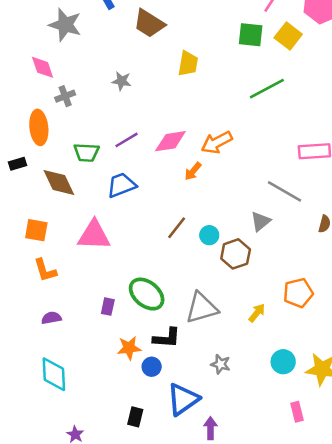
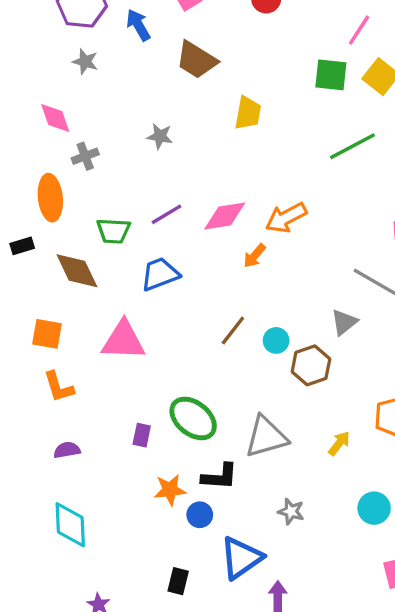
gray star: (65, 25) -> (85, 62), size x0.6

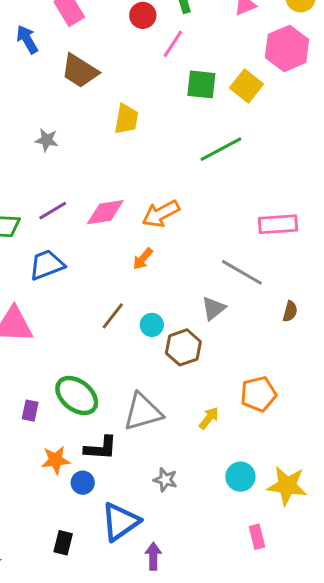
pink line: (359, 30) -> (173, 44), moved
orange arrow: (255, 256) -> (143, 259), moved

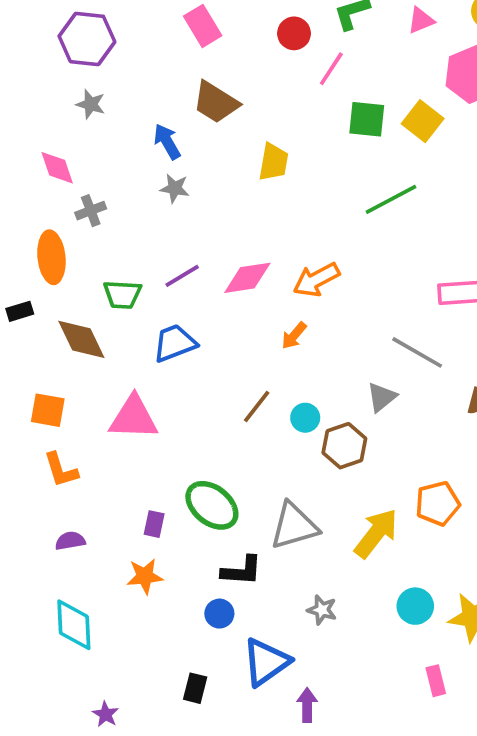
blue arrow: (27, 39) -> (167, 142), moved
yellow arrow: (209, 418) -> (376, 533), size x1.8
orange star: (56, 460) -> (145, 576), moved

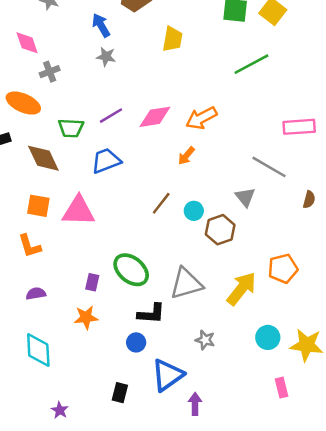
orange ellipse: (51, 257) -> (23, 103), turned -60
gray triangle: (382, 397) -> (245, 197), turned -30
orange square: (48, 410) -> (38, 206), moved

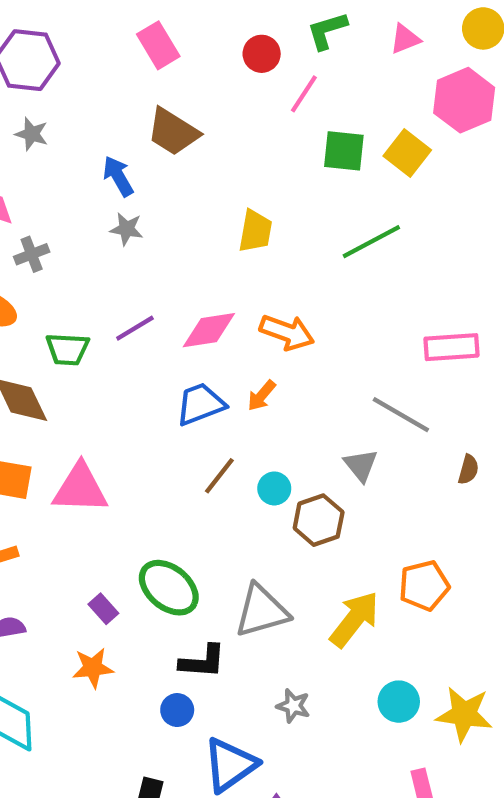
yellow trapezoid: (172, 39) -> (255, 231), moved
orange arrow: (201, 118) -> (287, 332), turned -132
blue trapezoid: (106, 161) -> (200, 404), moved
purple rectangle: (92, 282) -> (103, 609), turned -54

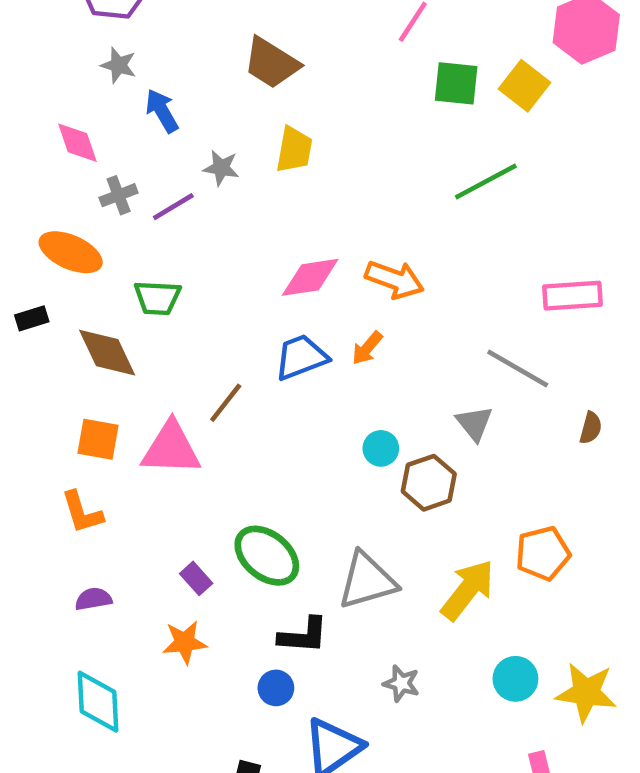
blue arrow: (118, 176) -> (162, 111), moved
yellow trapezoid: (255, 231) -> (294, 150), moved
purple line: (135, 328) -> (173, 207), moved
brown line: (219, 476) -> (226, 403), moved

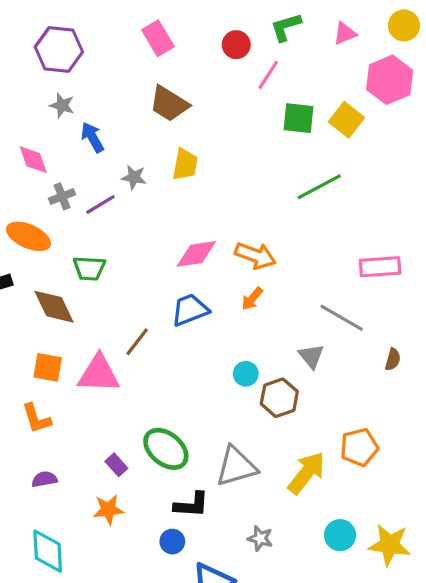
orange arrow: (367, 348) -> (252, 299), moved

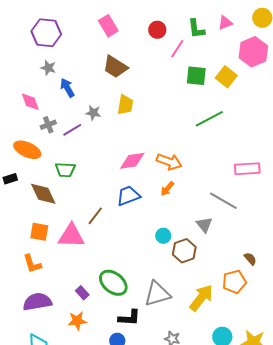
green L-shape: (286, 27) -> (196, 29), moved, turned -80
brown semicircle: (393, 359) -> (250, 259), moved, turned -56
purple semicircle: (44, 479) -> (37, 302), size x1.8

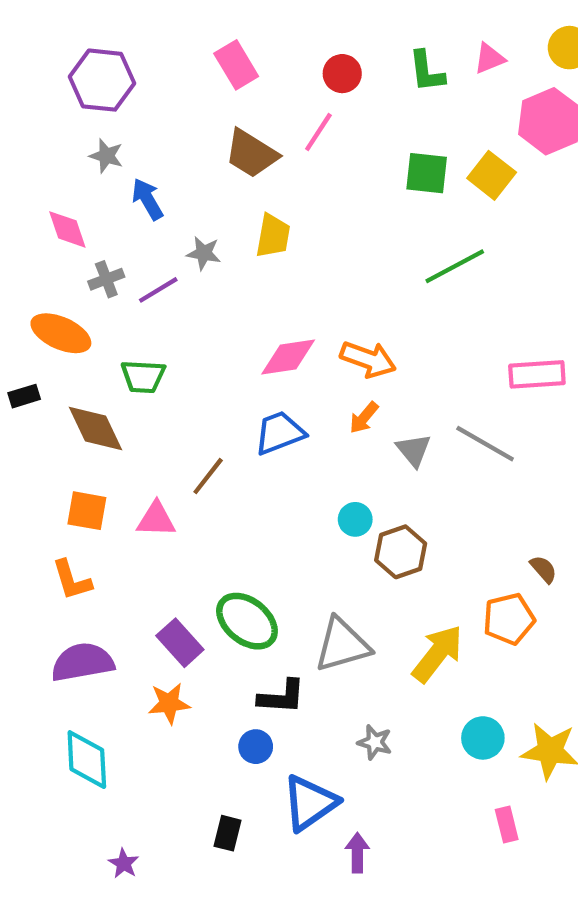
pink line: (177, 49) -> (318, 132), moved
gray triangle: (204, 225) -> (414, 450), moved
pink triangle: (71, 236) -> (156, 519), size x0.7
purple rectangle: (82, 293) -> (180, 643), size x1.5

